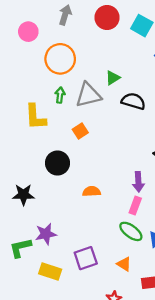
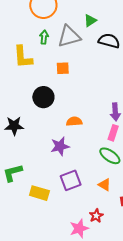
orange square: (80, 131) -> (63, 68), turned 32
purple star: (46, 234) -> (60, 146), moved

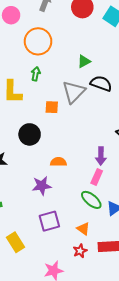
gray triangle: (69, 36) -> (74, 92), moved, turned -35
yellow rectangle: (39, 193) -> (16, 242), moved, turned 36
red star: (96, 216) -> (80, 251), moved

